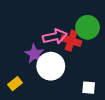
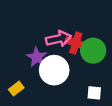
green circle: (88, 27) -> (93, 51), moved

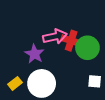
white circle: (54, 70) -> (42, 83), moved
white square: (94, 93) -> (95, 81), moved

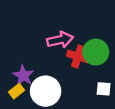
red cross: (71, 41) -> (78, 57), moved
purple star: (34, 54) -> (23, 75), moved

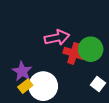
white square: (104, 89) -> (98, 84), turned 32
yellow rectangle: (17, 91) -> (25, 86), moved

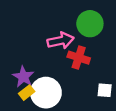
green circle: (91, 49) -> (90, 24), moved
white square: (98, 84) -> (105, 90), turned -32

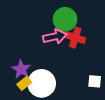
green circle: (90, 24) -> (65, 19), moved
red cross: (79, 58) -> (75, 38), moved

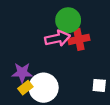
red cross: (75, 38) -> (79, 39), turned -30
purple star: (21, 69) -> (22, 73), turned -30

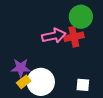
green circle: (68, 20) -> (81, 17), moved
white square: (99, 85) -> (83, 85), moved

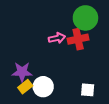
pink arrow: (54, 36) -> (57, 38), size x0.7
white circle: (41, 82) -> (43, 87), size x0.7

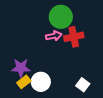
green circle: (85, 18) -> (61, 17), moved
white square: (88, 90) -> (83, 85), turned 32

